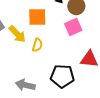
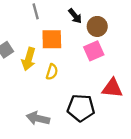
yellow arrow: (17, 34) -> (29, 59), turned 60

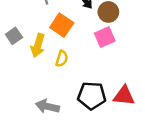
orange square: (52, 39) -> (62, 25), turned 35
red triangle: (112, 88) -> (124, 96), moved

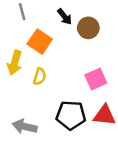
pink square: (105, 37) -> (96, 79), moved

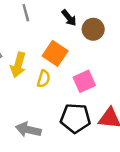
orange square: (40, 42) -> (55, 53), moved
pink square: (96, 79) -> (84, 81), moved

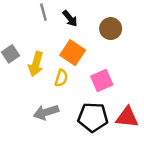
black arrow: (69, 18) -> (70, 18), moved
gray arrow: (28, 130) -> (46, 112), moved, turned -30

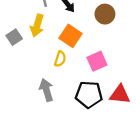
yellow arrow: (36, 64) -> (37, 26), moved
gray arrow: (46, 112) -> (46, 90), turned 90

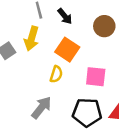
pink square: (97, 61) -> (96, 77), turned 30
gray arrow: (46, 90) -> (41, 108), turned 55

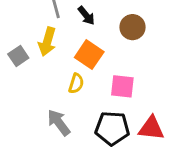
gray arrow: (41, 108) -> (59, 123), turned -75

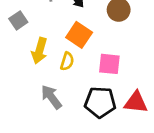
yellow arrow: (47, 42) -> (39, 51), moved
gray square: (18, 56) -> (18, 20), moved

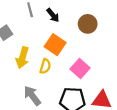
pink square: (109, 64) -> (80, 68), turned 36

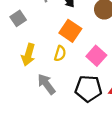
yellow arrow: (22, 58) -> (28, 55), moved

